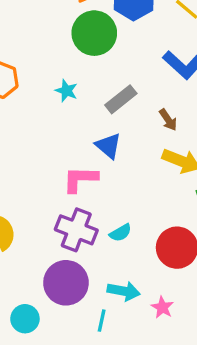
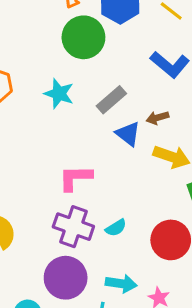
cyan star: (66, 91) -> (59, 94), size x1.4
brown arrow: (168, 120) -> (157, 118), turned 110
blue triangle: (108, 146) -> (128, 134), moved

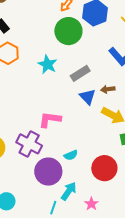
purple cross: (73, 227) -> (29, 144), moved
purple circle: (66, 278) -> (48, 172), moved
cyan arrow: (121, 284) -> (69, 191), turned -72

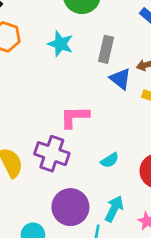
gray rectangle: (80, 73) -> (106, 49), turned -36
purple circle: (48, 172) -> (70, 207), moved

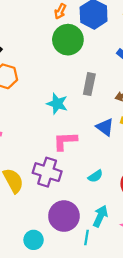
cyan star: (60, 44) -> (57, 104), moved
blue triangle: (120, 79) -> (105, 127), moved

